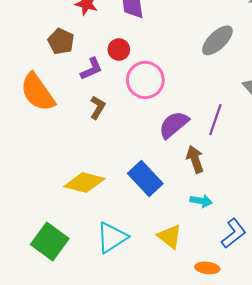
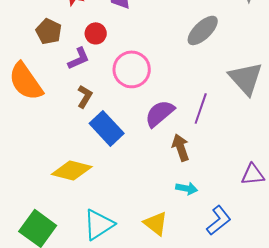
red circle: (119, 50) -> (96, 33), moved
blue rectangle: (145, 179) -> (107, 128), moved

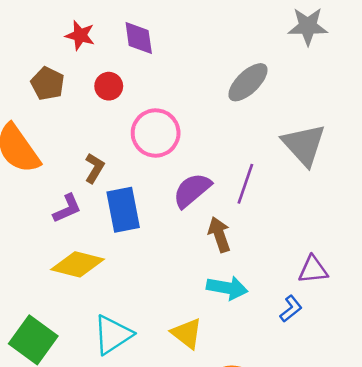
purple L-shape: (79, 58) -> (67, 208), moved
blue rectangle: (107, 128) -> (123, 210), turned 32
cyan arrow: (187, 188) -> (227, 288), size x1.4
blue L-shape: (219, 220) -> (291, 309), moved, size x0.7

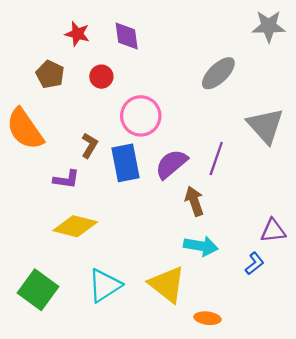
purple L-shape: (67, 208) -> (66, 179), turned 32
blue rectangle: (123, 210) -> (125, 163), moved
yellow triangle: (187, 333) -> (167, 284), size x1.4

